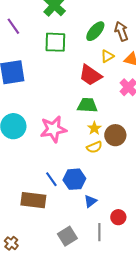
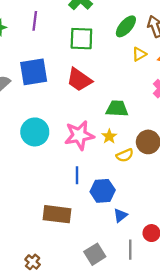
purple line: (13, 26) -> (35, 21), turned 42
red trapezoid: (90, 75) -> (79, 80), moved
yellow star: (94, 128) -> (109, 136), moved
blue line: (51, 179) -> (77, 175), moved, turned 35

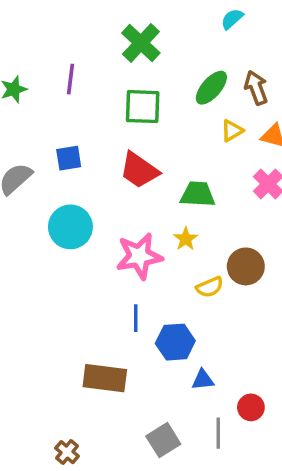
blue square: (34, 72) -> (69, 158), size x0.6
green trapezoid: (117, 109) -> (198, 194), moved
cyan circle: (35, 132) -> (70, 227), moved
yellow star: (109, 136) -> (186, 239), moved
blue triangle: (120, 215) -> (203, 380), turned 32

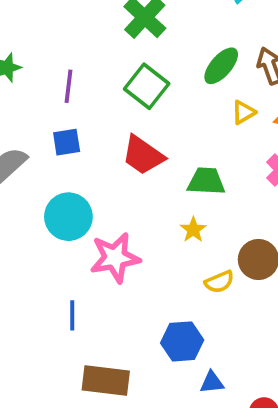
purple line: (70, 79) -> (68, 86), moved
green square: (143, 107) -> (147, 86), turned 36
pink star: (139, 256) -> (115, 258), moved
blue line: (136, 318) -> (72, 315), moved

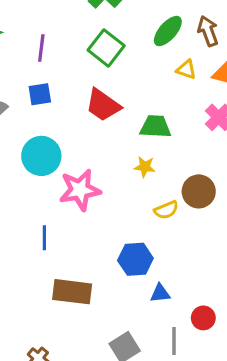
yellow triangle: (244, 112) -> (186, 70), turned 50
yellow star: (193, 230) -> (145, 167), turned -30

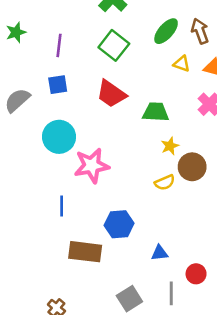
yellow star: (145, 167) -> (170, 146), moved, turned -30
blue hexagon: (135, 259) -> (119, 224), moved

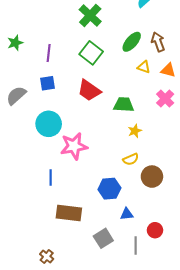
brown circle: (192, 167) -> (152, 177), moved
blue hexagon: (119, 224) -> (109, 189), moved
gray square: (129, 299) -> (103, 238), moved

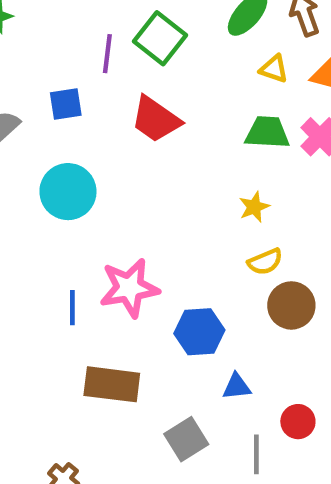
purple line: (49, 53) -> (107, 54), moved
green trapezoid: (124, 105) -> (267, 132), moved
pink star: (74, 146) -> (129, 288), moved
yellow semicircle: (131, 159) -> (265, 262), moved

